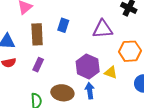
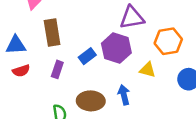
blue rectangle: (63, 25) -> (87, 56), moved, turned 40
purple hexagon: (88, 66) -> (116, 48), moved

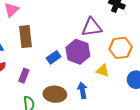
purple rectangle: (57, 69) -> (24, 76), moved

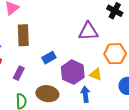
purple hexagon: (78, 52) -> (73, 72), moved
blue arrow: (82, 90) -> (85, 94), moved

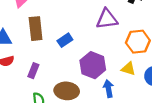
blue rectangle: (49, 58) -> (65, 40), moved
yellow triangle: (96, 74) -> (128, 69), moved

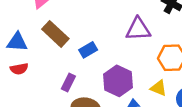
brown rectangle: (36, 29) -> (55, 34), turned -45
purple rectangle: (33, 71) -> (68, 82), moved

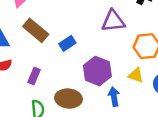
purple rectangle: (68, 82) -> (34, 76), moved

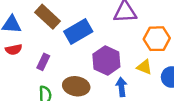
blue rectangle: (67, 43) -> (78, 31), size x1.6

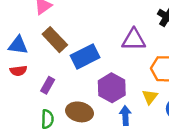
yellow triangle: (144, 67) -> (150, 97), turned 42

